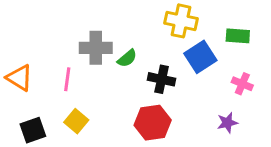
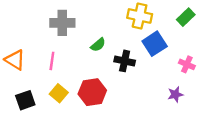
green rectangle: (238, 36) -> (186, 17), moved, turned -48
gray cross: (96, 48) -> (62, 23), moved
red hexagon: (153, 123) -> (92, 92), moved

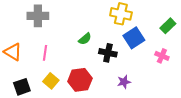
green rectangle: (186, 17) -> (168, 26), moved
gray cross: (62, 23) -> (38, 16), moved
purple star: (175, 94) -> (124, 82), moved

